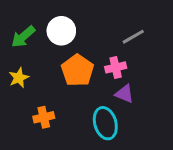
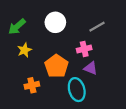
white circle: (61, 31) -> (55, 22), moved
orange pentagon: (77, 70) -> (56, 66), moved
yellow star: (19, 78) -> (24, 50), moved

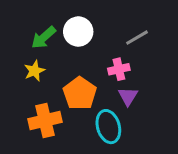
green arrow: (17, 27) -> (44, 38), moved
purple triangle: (91, 68) -> (128, 96), turned 40
orange cross: (32, 85) -> (45, 121), size x1.5

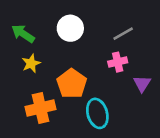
green arrow: (44, 38) -> (23, 34), moved, turned 75
pink cross: (119, 69) -> (118, 62), moved
purple triangle: (128, 96) -> (142, 84), moved

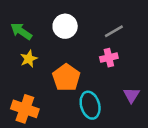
purple triangle: (142, 84) -> (131, 95), moved
orange cross: (41, 108) -> (25, 109), moved, turned 32

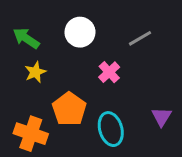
pink cross: (109, 58) -> (109, 72), moved, turned -30
orange pentagon: (66, 78) -> (69, 109), moved

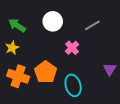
yellow star: (35, 72) -> (12, 48), moved
purple triangle: (162, 117) -> (110, 69), moved
orange cross: (31, 134) -> (18, 76), moved

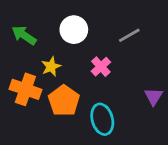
yellow star: (12, 48) -> (51, 67), moved
orange cross: (18, 76) -> (25, 89), moved

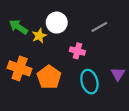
yellow star: (51, 67) -> (39, 36), moved
pink cross: (101, 67) -> (77, 51), turned -32
cyan ellipse: (102, 119) -> (89, 82), moved

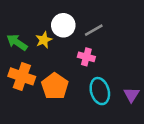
green arrow: (18, 27) -> (17, 42), moved
gray line: (99, 27) -> (94, 30), moved
purple triangle: (118, 74) -> (132, 95), moved

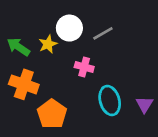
pink cross: (86, 57) -> (84, 67), moved
orange pentagon: (55, 86) -> (52, 114), moved

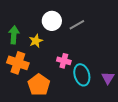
yellow star: (48, 44) -> (36, 41), moved
green arrow: (18, 47) -> (14, 35), turned 60
pink cross: (84, 67) -> (64, 61), moved

